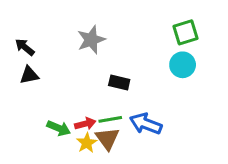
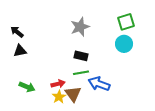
gray star: (91, 40) -> (80, 27), moved
green line: (110, 119) -> (81, 73), moved
green arrow: (59, 128) -> (27, 87), moved

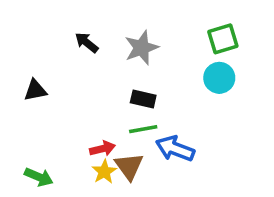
black arrow: (17, 32) -> (87, 42), moved
green arrow: (27, 87) -> (39, 177), moved

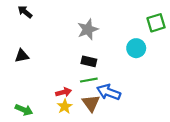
green square: (223, 39) -> (156, 23), moved
black arrow: (87, 42) -> (25, 12), moved
brown triangle: (129, 166) -> (91, 103), moved

